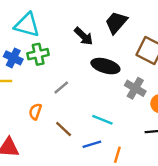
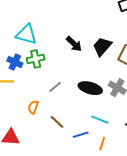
black trapezoid: (116, 23) -> (102, 46), moved
black ellipse: (105, 66) -> (90, 88), moved
cyan line: (102, 120) -> (100, 120), moved

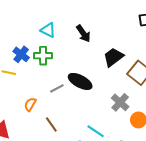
cyan triangle: (26, 34) -> (48, 30), moved, size x0.7
black arrow: (74, 44) -> (83, 33), moved
black ellipse: (90, 88) -> (80, 81), moved

